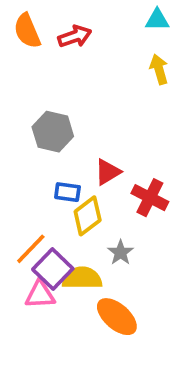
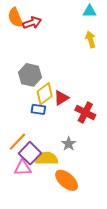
red arrow: (75, 36) -> (32, 23), moved
yellow diamond: (88, 216) -> (45, 94), moved

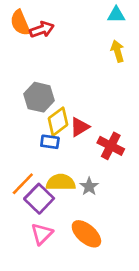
yellow semicircle: (47, 158) -> (61, 182), moved
pink triangle: (23, 168) -> (42, 234), moved, turned -42

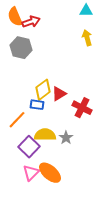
gray hexagon: (39, 97) -> (21, 48), moved
orange line: (23, 184) -> (17, 120), moved
orange ellipse: (86, 234) -> (50, 173), moved

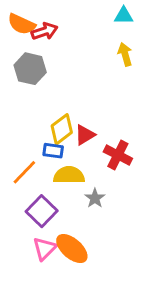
orange semicircle: (15, 17) -> (21, 24), turned -42
yellow semicircle: (45, 135) -> (69, 175), moved

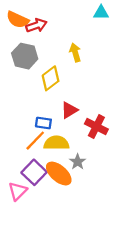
yellow arrow: (125, 54) -> (75, 52), moved
yellow diamond: (62, 129) -> (51, 78), moved
orange line: (24, 172) -> (35, 141), moved
pink triangle: (45, 249) -> (18, 191), moved
orange ellipse: (72, 249) -> (59, 174), moved

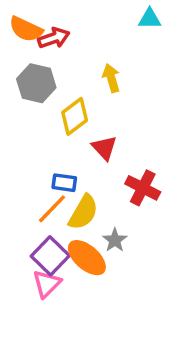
red triangle: (69, 110) -> (104, 148), moved, turned -42
yellow semicircle: (56, 143) -> (83, 212), turned 120
pink triangle: (18, 191) -> (47, 284), moved

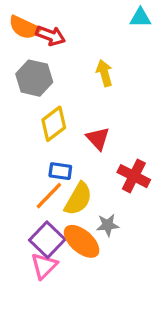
red arrow: (54, 38) -> (51, 36), turned 40
yellow diamond: (75, 116) -> (54, 124), moved
gray star: (115, 240) -> (108, 225), turned 30

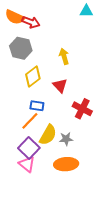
yellow arrow: (104, 73) -> (64, 56), moved
yellow semicircle: (78, 199) -> (48, 135), moved
orange ellipse: (82, 241) -> (66, 164), moved, turned -45
pink triangle: (44, 266) -> (27, 164), turned -36

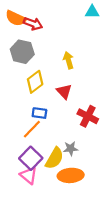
yellow semicircle: (48, 135) -> (54, 158), moved

